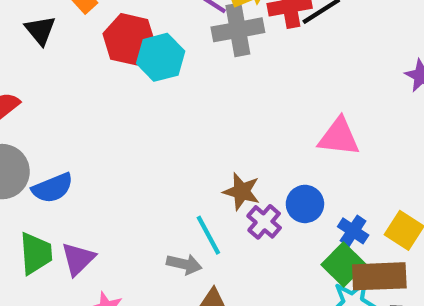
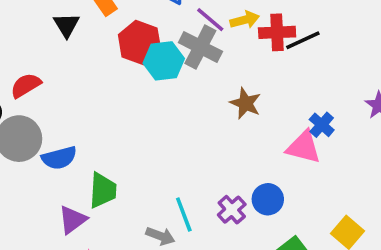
gray cross: (238, 30) -> (200, 47), moved, turned 30
brown star: (242, 191) -> (246, 103), moved
blue cross: (353, 231) -> (322, 125), moved
green trapezoid: (36, 253) -> (103, 190), moved

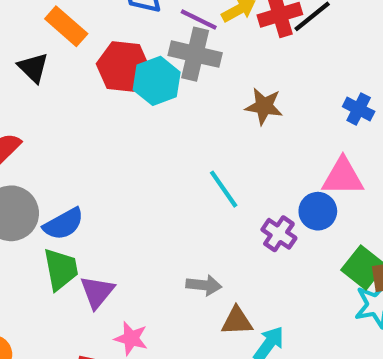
pink triangle: (303, 147) -> (343, 177), moved
green trapezoid: (103, 190) -> (61, 269), moved
cyan line: (184, 214) -> (224, 189), moved

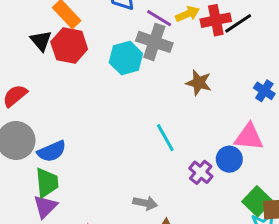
red hexagon: (123, 67) -> (69, 46), moved
purple triangle: (97, 292) -> (45, 206), moved

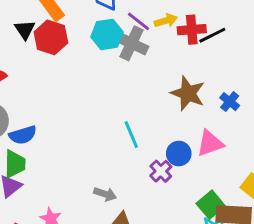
cyan hexagon: (126, 58) -> (107, 34), moved
brown star: (199, 83) -> (188, 93), moved, size x1.4
pink triangle: (249, 137) -> (210, 143), turned -32
blue circle: (229, 159) -> (179, 154), moved

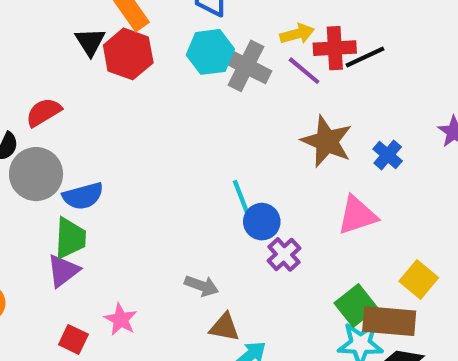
purple line: (139, 21) -> (304, 71), moved
blue circle: (179, 154) -> (262, 222), moved

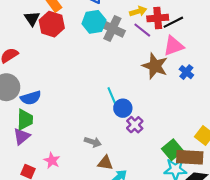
pink triangle: (357, 215) -> (174, 46), moved

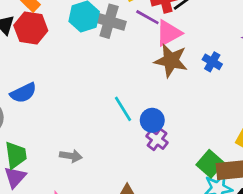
pink triangle: (174, 46) -> (169, 33), moved
blue semicircle: (31, 98) -> (23, 93), moved
blue circle: (123, 108) -> (152, 120), moved
gray arrow: (93, 142) -> (71, 156), moved

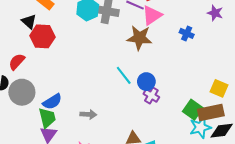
red hexagon: (31, 28) -> (42, 36), moved
brown star: (171, 60) -> (139, 38), moved
blue semicircle: (23, 93) -> (52, 102), moved

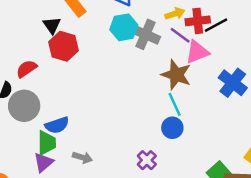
blue cross: (187, 33) -> (233, 83), size x1.6
cyan line: (124, 75) -> (175, 104), moved
purple cross: (151, 95) -> (147, 160), moved
gray arrow: (88, 114) -> (82, 157), moved

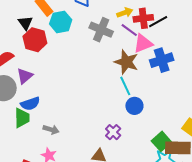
cyan hexagon: (124, 27) -> (61, 22), moved
blue cross: (233, 83) -> (162, 60), moved, turned 35
blue circle: (172, 128) -> (134, 106), moved
purple cross: (147, 160) -> (113, 132), moved
purple triangle: (43, 162) -> (25, 76), moved

